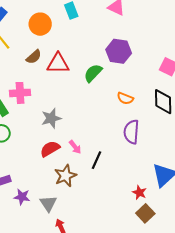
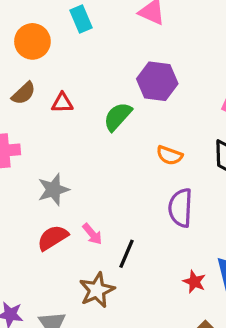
red triangle: (58, 63) -> (62, 103), size x0.6
brown star: (65, 176) -> (97, 290), moved
red star: (139, 193) -> (194, 282), moved

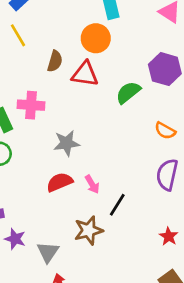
orange circle: (32, 41) -> (96, 38), moved
brown semicircle: (24, 93) -> (55, 61), turned -40
red triangle: (62, 103) -> (85, 74), size x1.5

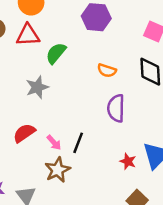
green semicircle: (128, 92) -> (56, 53), moved
gray star: (67, 143) -> (37, 87), moved
pink arrow: (92, 184) -> (54, 142), moved

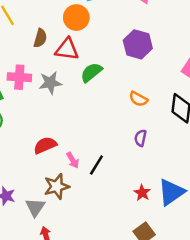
gray star: (37, 87) -> (50, 83), moved
purple semicircle: (116, 108) -> (140, 138), size x0.6
brown star: (58, 170) -> (57, 186), moved

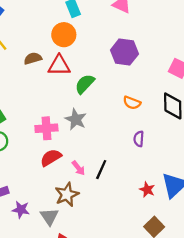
brown semicircle: (40, 38) -> (33, 58), turned -114
pink cross: (19, 77) -> (46, 128), moved
gray star: (50, 83) -> (76, 119), moved, turned -30

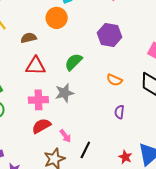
red triangle: (59, 65) -> (35, 66), moved
gray star: (76, 119) -> (64, 93), turned 30
black line: (101, 170) -> (85, 150), moved

